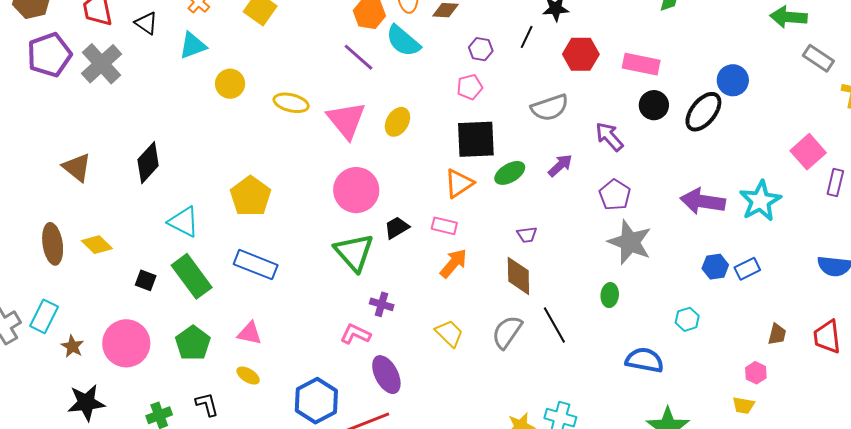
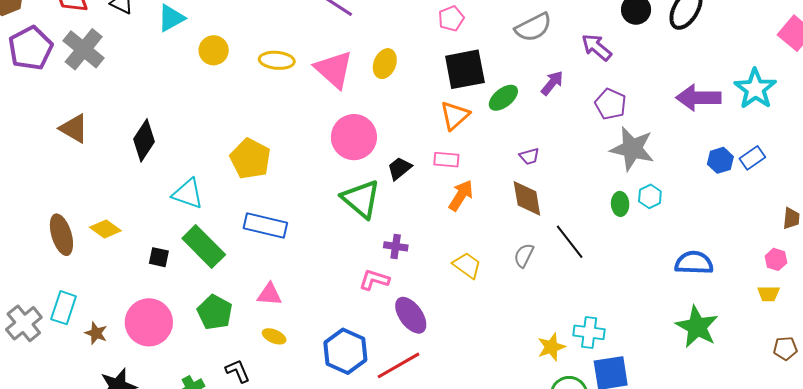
brown triangle: (77, 167) -> (74, 128), moved
cyan hexagon: (687, 319) -> (650, 196), moved
gray semicircle: (507, 332) -> (524, 255), size x0.7
blue semicircle: (645, 360) -> (694, 263), moved

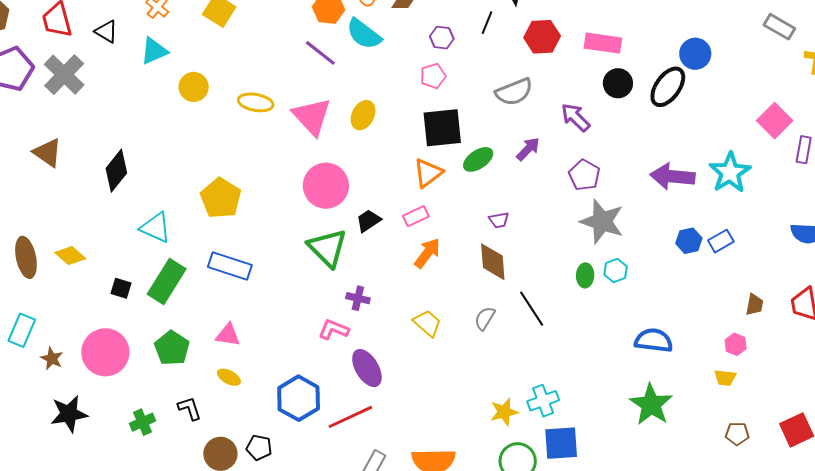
pink rectangle: (446, 160) -> (416, 216), turned -35
green rectangle: (204, 246) -> (167, 281), turned 72
cyan cross: (589, 332) -> (543, 401), turned -32

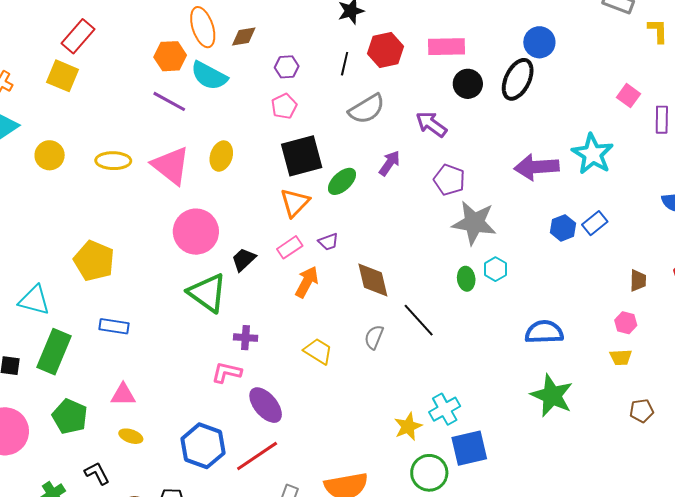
black line: (487, 23) -> (345, 64), moved
pink square: (775, 121) -> (629, 96), size x0.7
purple trapezoid: (499, 220) -> (328, 242), moved
blue rectangle: (230, 266) -> (114, 326), size x0.7

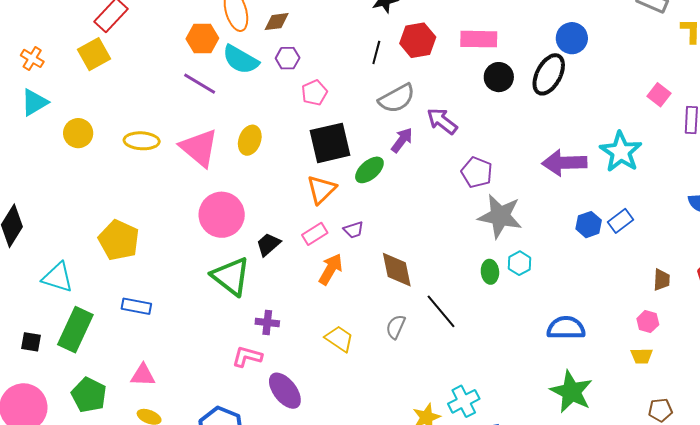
purple hexagon: (287, 67) -> (288, 58), moved
yellow square: (63, 76) -> (94, 54), turned 36
purple arrow: (431, 124) -> (442, 121), moved
purple arrow: (390, 163) -> (402, 140), moved

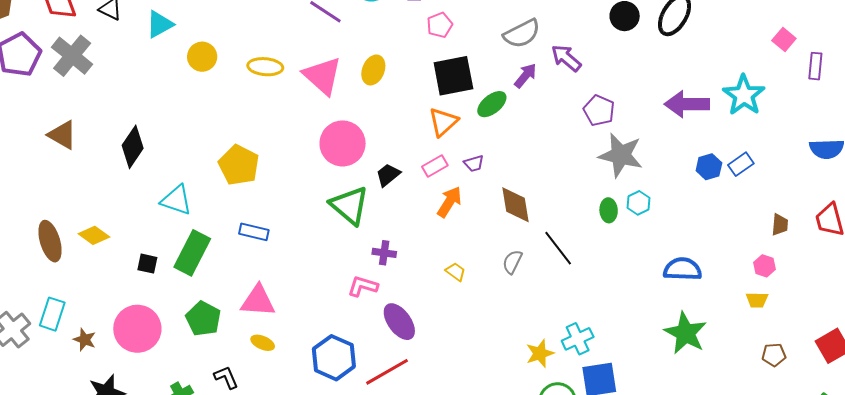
yellow trapezoid: (339, 339) -> (456, 272), size x0.7
pink triangle: (143, 375) -> (258, 301), size x1.4

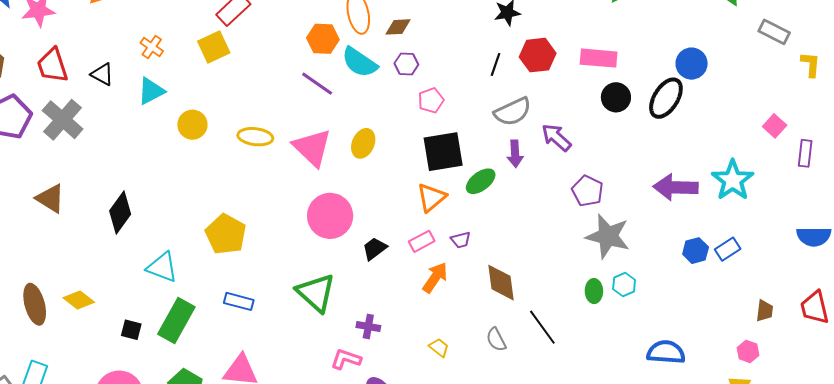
purple arrow: (525, 76) -> (515, 154), turned 136
green triangle: (349, 205) -> (316, 293), moved
gray semicircle: (512, 262) -> (496, 339), turned -55

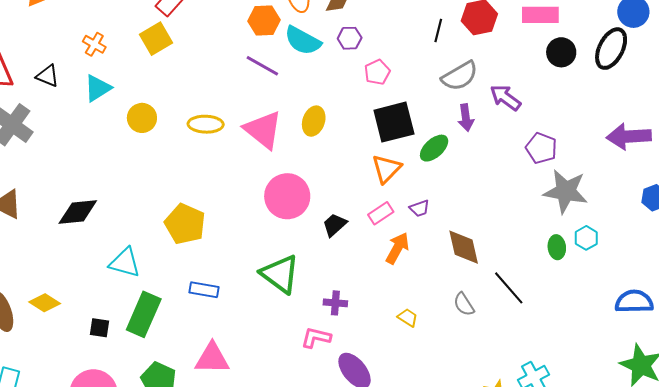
black diamond: (120, 213) -> (78, 212), turned 54

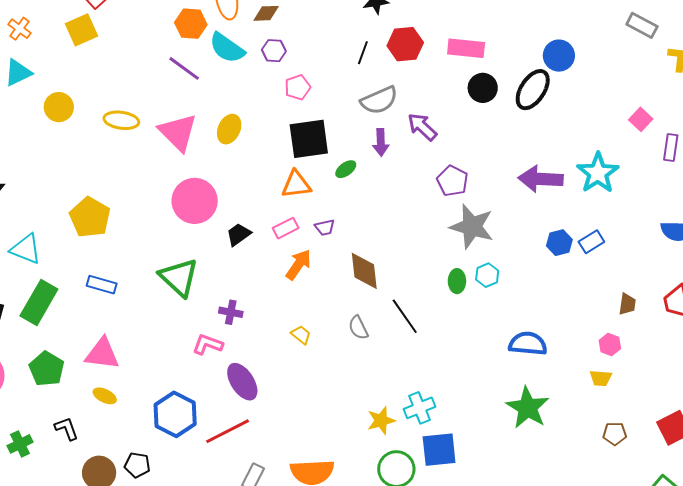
green ellipse: (434, 148) -> (346, 169), size x0.7
orange triangle: (386, 169) -> (296, 184), turned 32

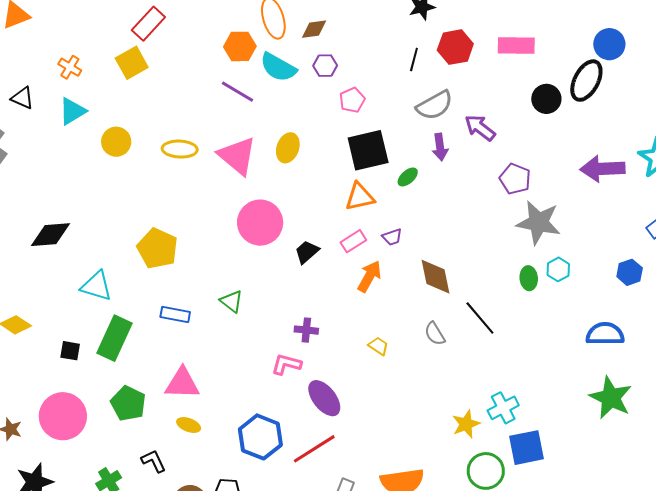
black circle: (483, 88) -> (546, 99), moved
blue hexagon: (559, 243) -> (630, 272), moved
green triangle: (179, 277) -> (232, 301), moved, size x0.6

